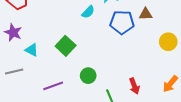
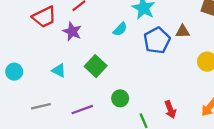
blue pentagon: (122, 22) -> (157, 40), turned -30
purple star: (13, 33) -> (72, 31), moved
gray line: (14, 72) -> (41, 106), moved

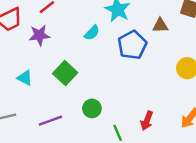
purple star: (72, 31) -> (39, 35), turned -30
brown triangle: (183, 31) -> (160, 25), moved
red arrow: (170, 110) -> (147, 121), turned 42

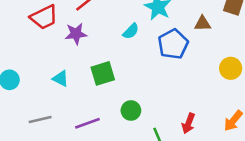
green square: (65, 73) -> (103, 73), turned 30

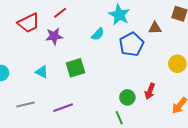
green circle: (131, 110) -> (127, 97), moved
red arrow: (188, 123) -> (150, 91), moved

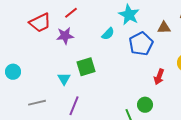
cyan triangle: (42, 72) -> (64, 79), moved, turned 32
red arrow: (150, 91) -> (159, 77), moved
green circle: (127, 97) -> (145, 105), moved
purple line: (63, 108) -> (74, 106), turned -48

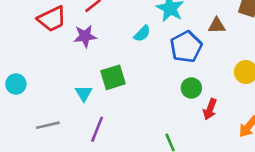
red arrow: (159, 77) -> (210, 109), moved
green circle: (145, 105) -> (191, 88), moved

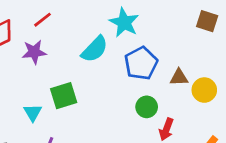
brown triangle: (217, 26) -> (179, 77), moved
cyan semicircle: (142, 33) -> (95, 49), size x1.5

